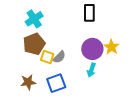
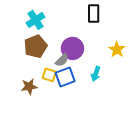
purple circle: (92, 49) -> (72, 48), moved
yellow square: (47, 57) -> (49, 75), moved
blue square: (56, 83) -> (65, 77), moved

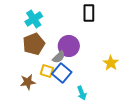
yellow star: (117, 50) -> (111, 63), moved
cyan arrow: (96, 74) -> (82, 93), moved, turned -40
blue square: (65, 77) -> (62, 73), turned -30

